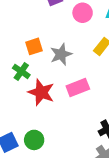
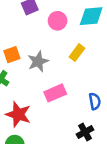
red star: (41, 92) -> (18, 114), moved

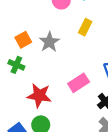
pink rectangle: (55, 93) -> (79, 83), moved

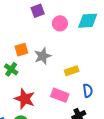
yellow rectangle: (85, 27) -> (72, 71), moved, turned 32
pink rectangle: (79, 83) -> (60, 95), turned 42

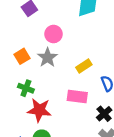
pink circle: (60, 23) -> (54, 34), moved
green cross: (11, 69) -> (26, 88), moved

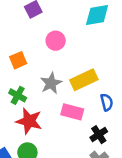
gray star: (47, 58) -> (51, 83), moved
yellow rectangle: (84, 66) -> (84, 80), size x1.5

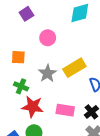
orange square: (18, 60) -> (18, 57), turned 32
pink rectangle: (72, 112) -> (65, 110), moved

